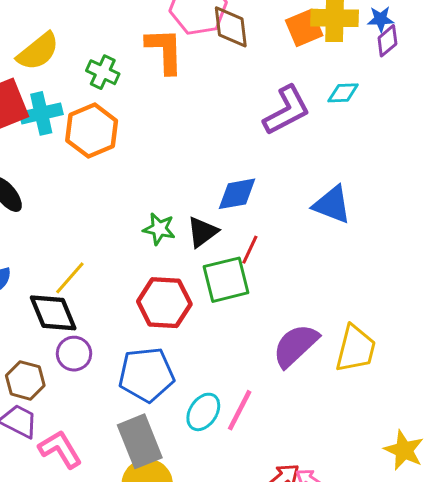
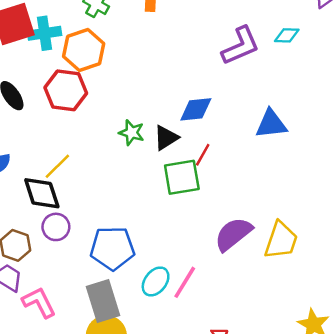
blue triangle: (332, 205) -> (271, 124), turned -32
red hexagon: (164, 303) -> (66, 90), moved

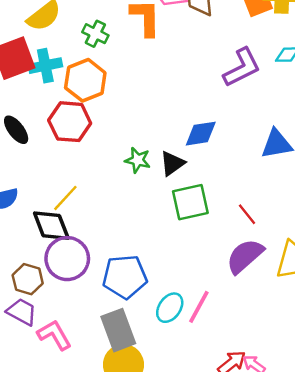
red line: (203, 155) -> (247, 214), moved, turned -65
purple circle: (56, 227) -> (67, 259), size x1.6

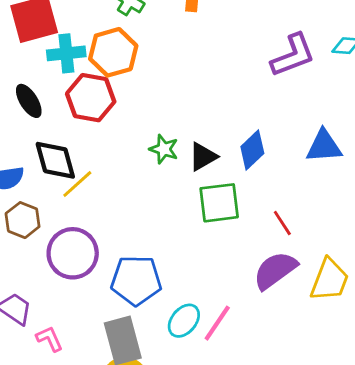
cyan cross: (45, 66) -> (66, 53), moved
blue diamond: (201, 134) -> (252, 150), moved, turned -40
black diamond: (51, 226) -> (55, 160), moved
brown hexagon: (28, 279) -> (23, 220), moved
pink L-shape: (54, 335) -> (49, 339), size x0.7

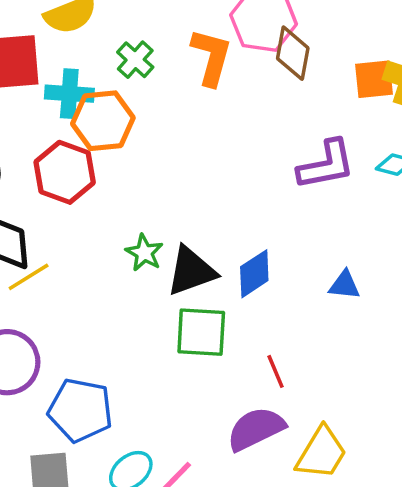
cyan cross: (66, 53) -> (69, 94), moved
blue triangle: (324, 146) -> (344, 285), size x0.7
black triangle: (203, 157) -> (191, 271), size x1.4

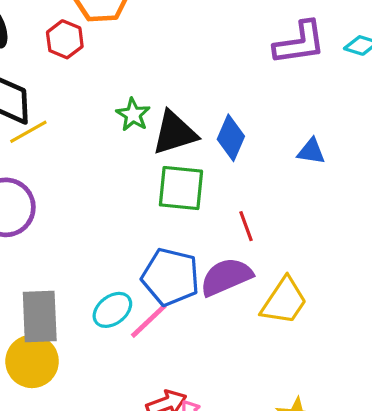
red hexagon: (65, 172) -> (65, 39), size x0.7
blue diamond: (254, 274) -> (231, 138), turned -36
blue pentagon: (80, 410) -> (171, 277), moved

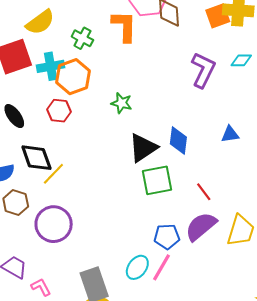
purple L-shape: (300, 43) -> (203, 70), turned -39
green star: (133, 115) -> (121, 103), moved
blue pentagon: (171, 277) -> (167, 237), size x0.7

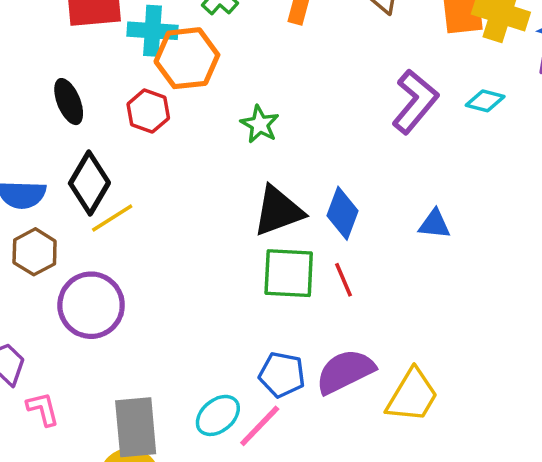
black diamond: (36, 158) -> (89, 183), turned 36
red line: (204, 192) -> (344, 280), moved

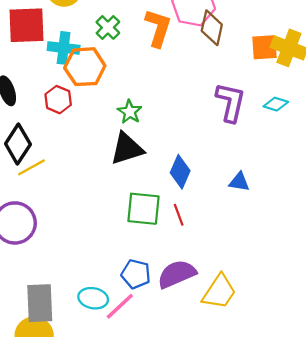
purple L-shape: (415, 102) -> (231, 102), turned -30
black triangle: (278, 211) -> (127, 149), moved
cyan ellipse: (218, 415) -> (93, 298), turned 48

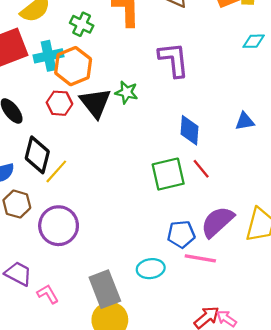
purple L-shape: (231, 102) -> (174, 60), moved
black triangle: (127, 149) -> (95, 103), moved, turned -32
pink line: (120, 306) -> (200, 258), moved, turned 72

